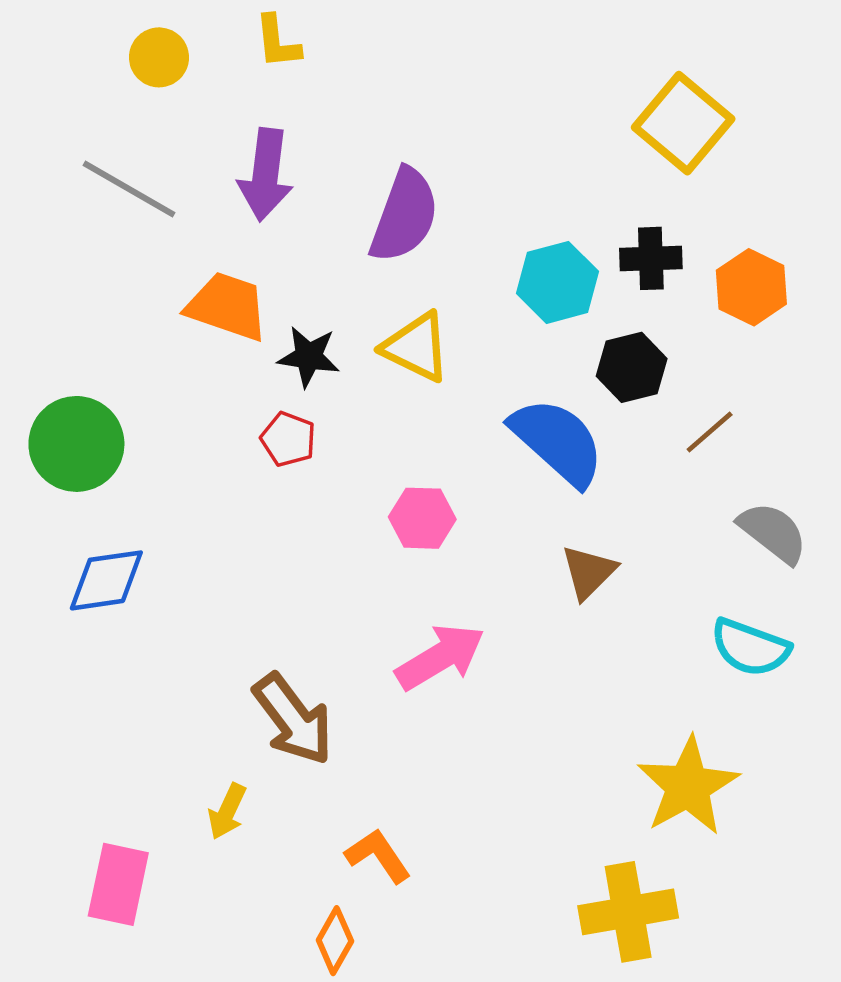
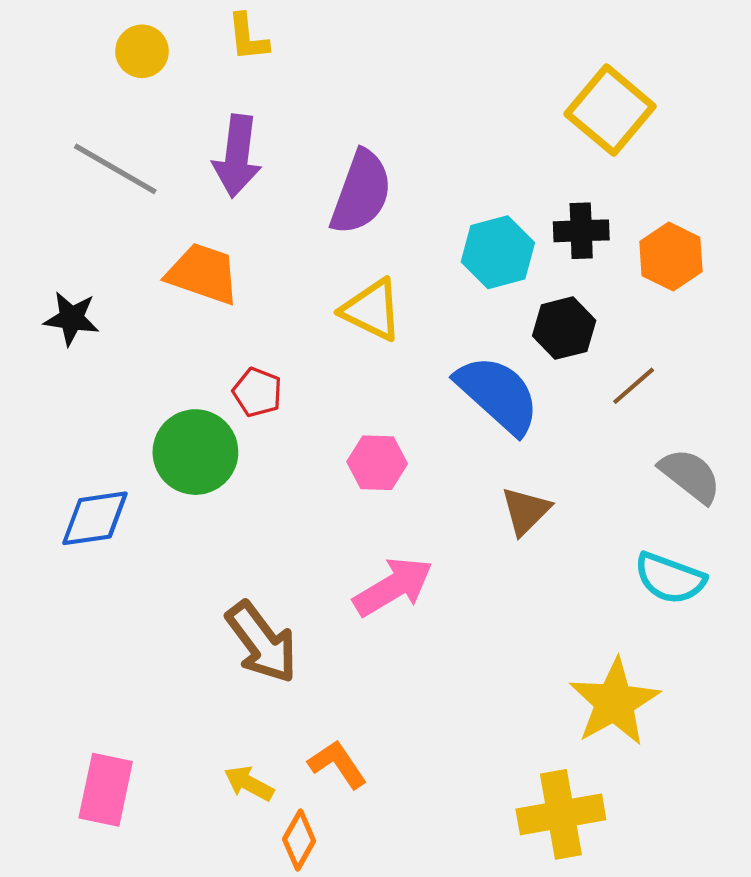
black star: (309, 357) -> (71, 318), moved
green circle: (76, 444) -> (195, 452), moved
yellow arrow: (227, 811) -> (249, 783), moved, turned 93

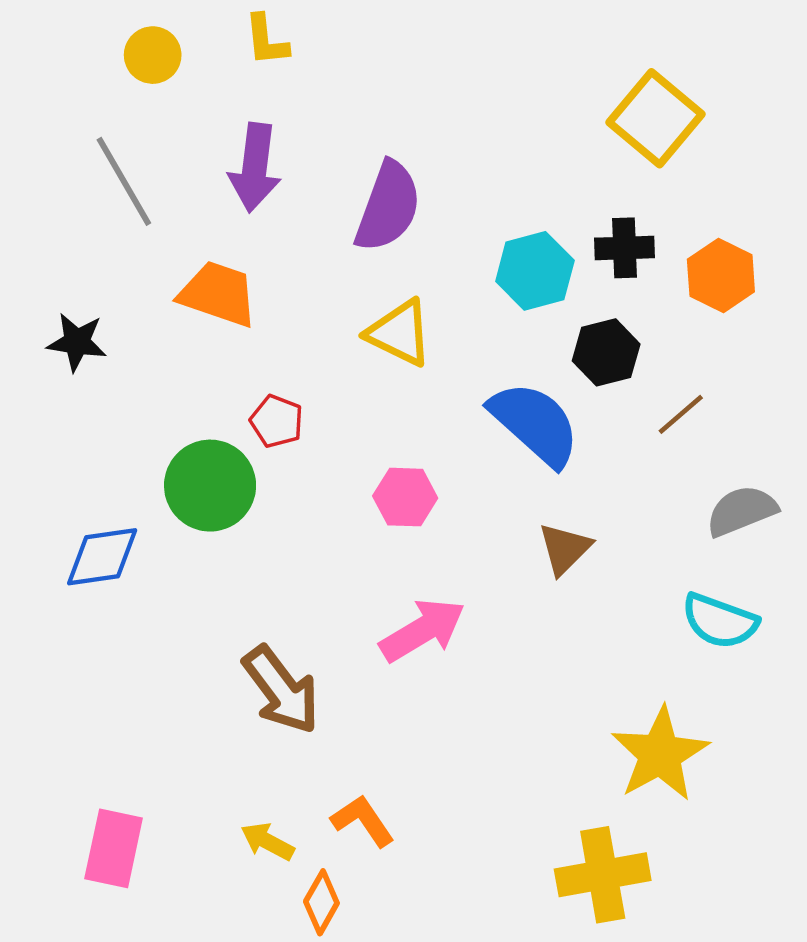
gray line: (115, 169) -> (124, 181), turned 30
gray semicircle: (690, 476) -> (742, 511), turned -60

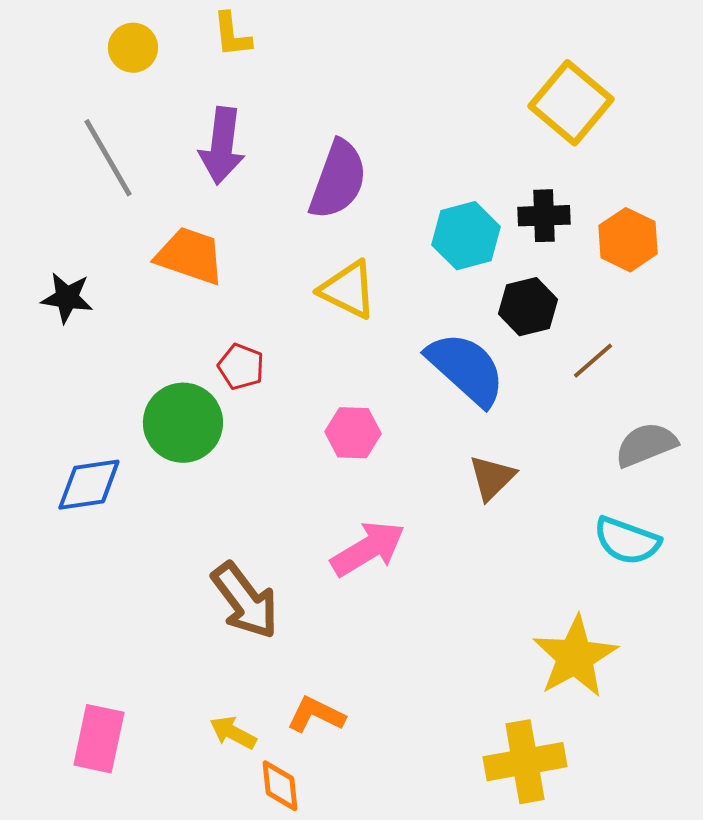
orange L-shape: (363, 821) -> (316, 715), turned -30
orange diamond: (321, 902) -> (280, 786), turned -36

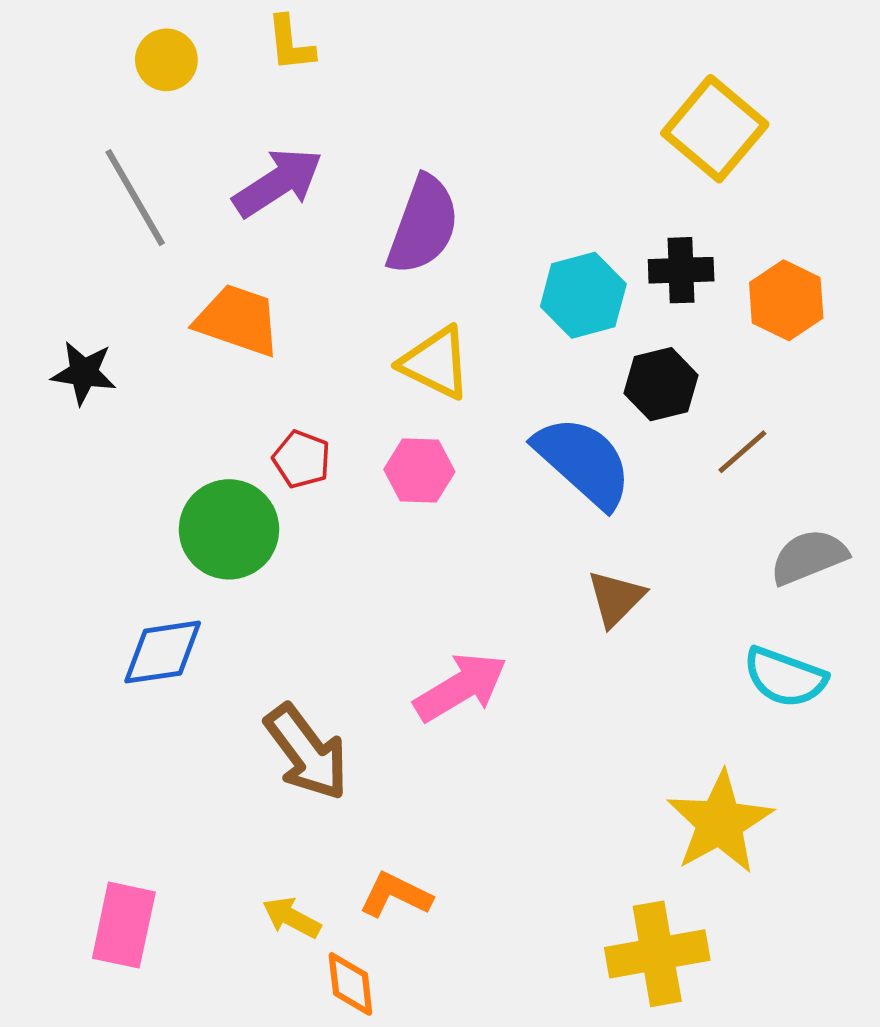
purple arrow: (222, 146) -> (278, 183), turned -130
pink hexagon: (353, 433) -> (419, 471), moved
blue diamond: (89, 485) -> (163, 652), moved

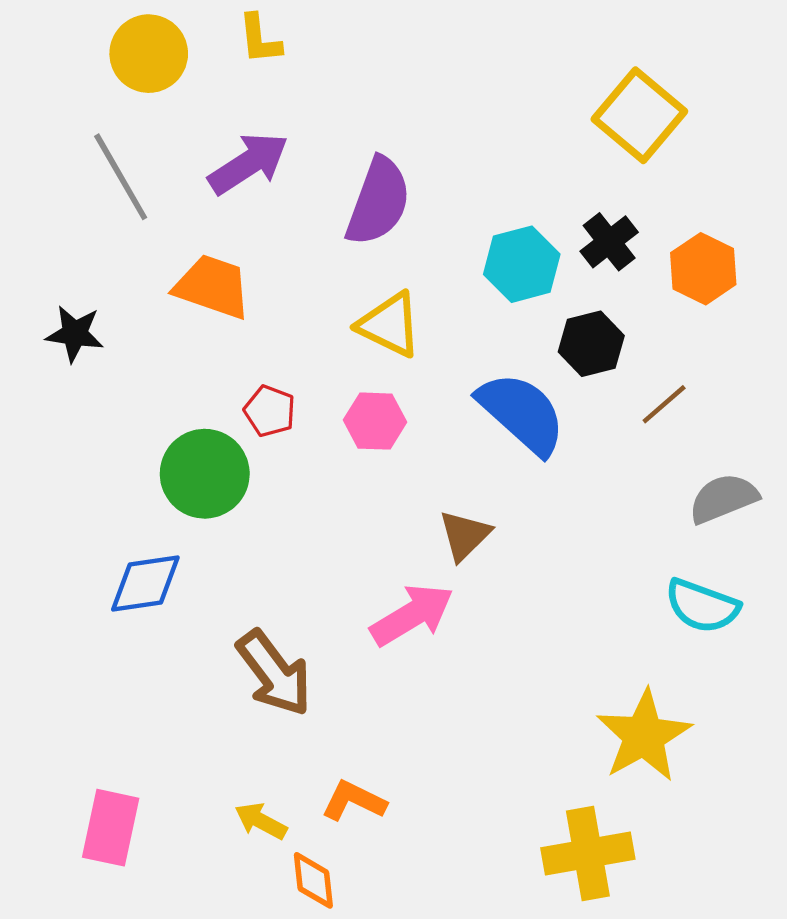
yellow circle: (166, 60) -> (149, 54), size x1.4
black cross: (681, 270) -> (609, 242), turned -36
brown triangle: (616, 598) -> (465, 535), moved

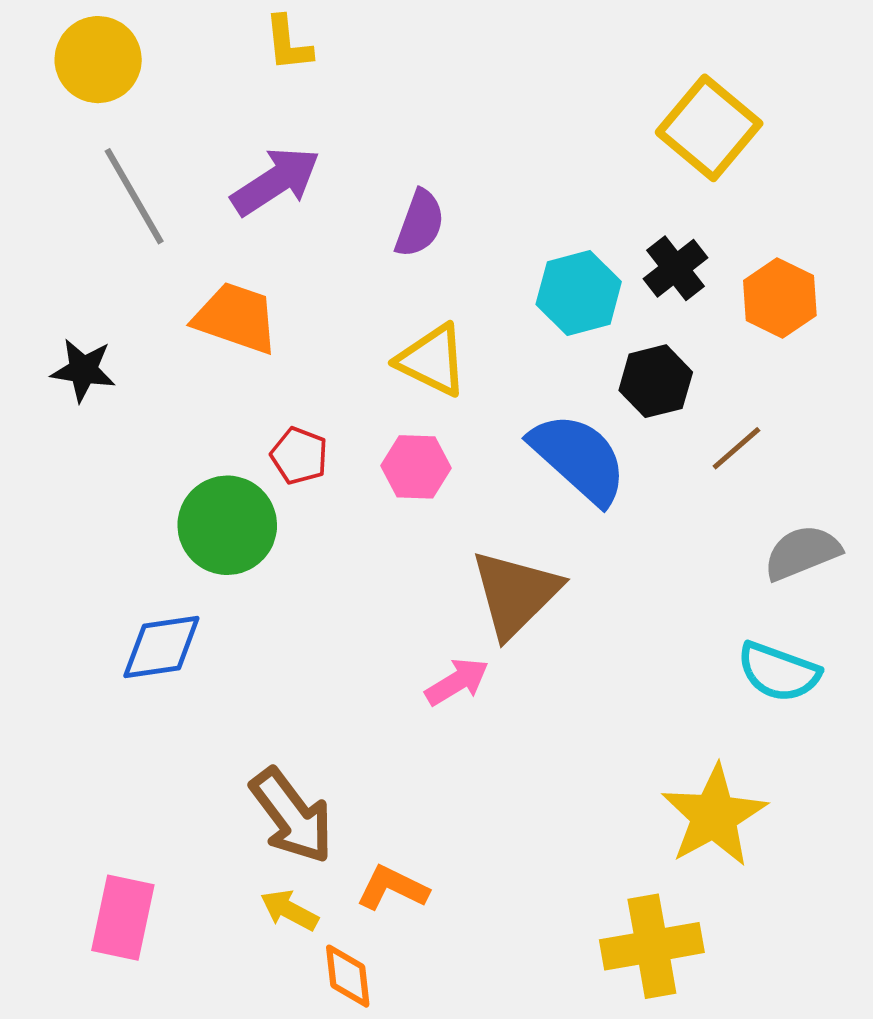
yellow circle: (149, 54) -> (98, 60), moved
purple semicircle: (378, 201) -> (420, 224), size x0.7
brown triangle: (465, 535) -> (515, 594), size x1.6
pink arrow: (412, 615) -> (457, 682), size x0.7
brown arrow: (274, 673) -> (292, 816), moved

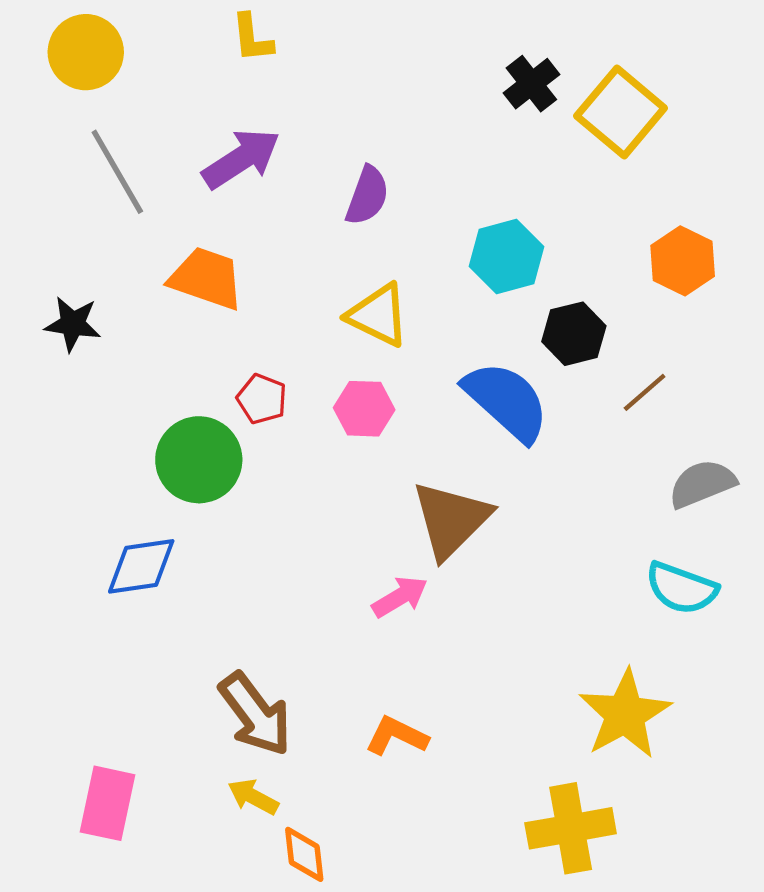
black cross: (676, 268) -> (531, 84), moved
orange L-shape: (392, 888) -> (397, 736), moved

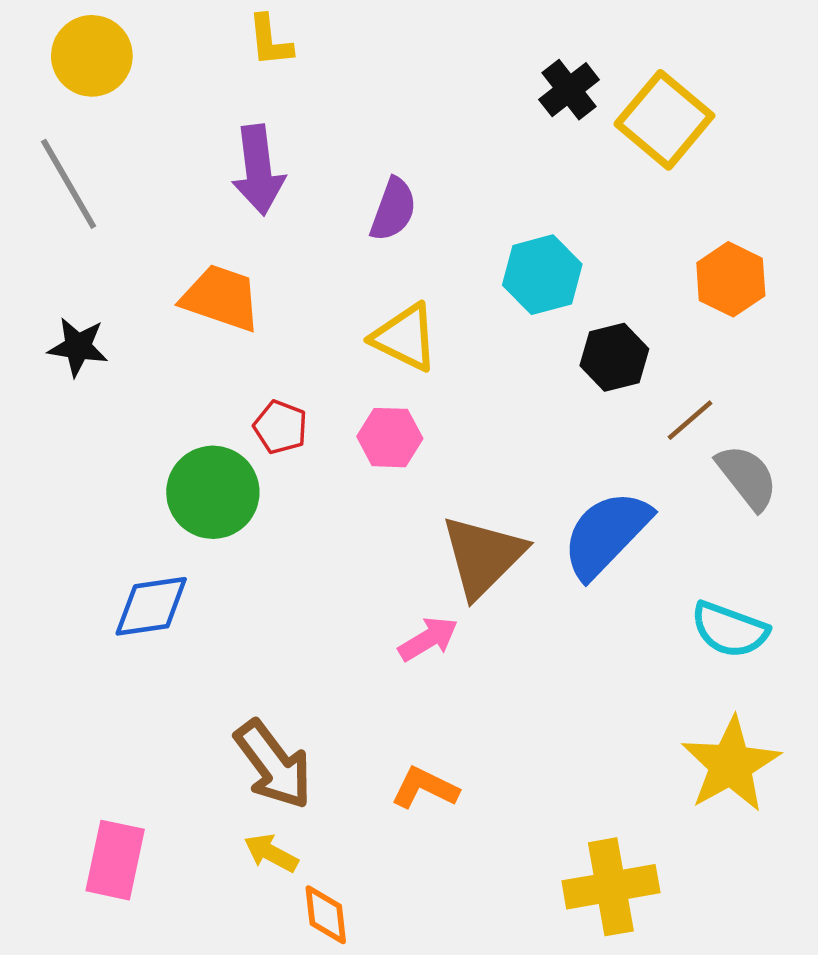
purple arrow: (241, 159) -> (258, 170), turned 116
gray line: (117, 172) -> (69, 184), moved
blue semicircle: (506, 401) -> (606, 534), moved, turned -88
gray semicircle: (702, 484) -> (747, 477), moved, turned 74
yellow star: (625, 714) -> (731, 765), moved

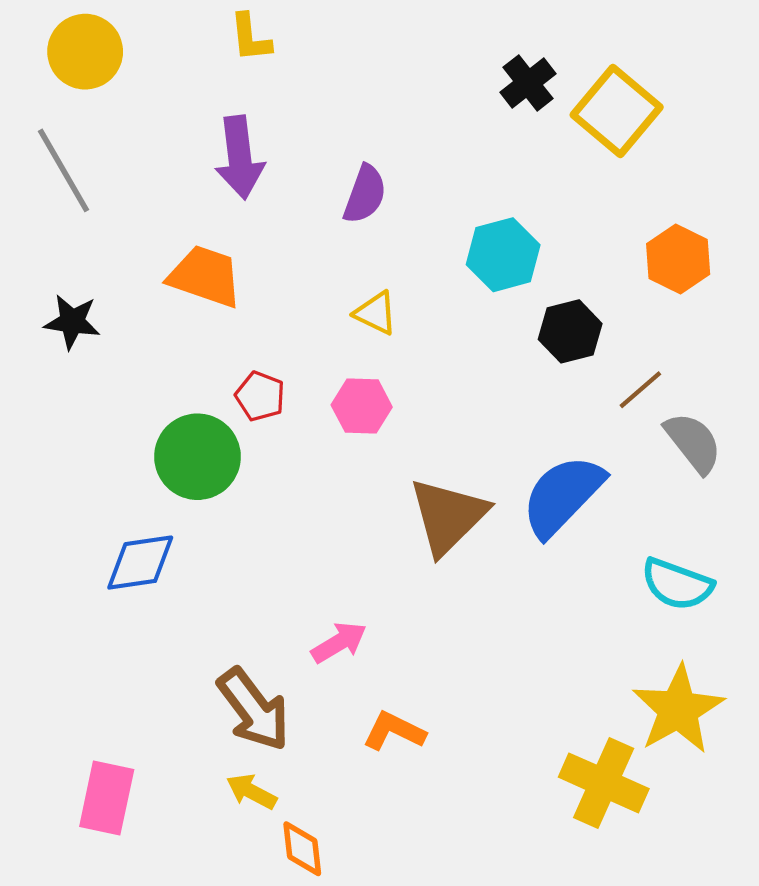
yellow triangle: (405, 337) -> (376, 313), size x0.7
pink arrow: (428, 639) -> (339, 643), moved
yellow cross: (611, 887) -> (604, 783), moved, turned 34

